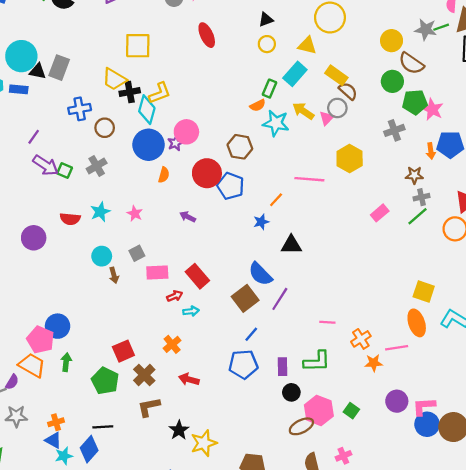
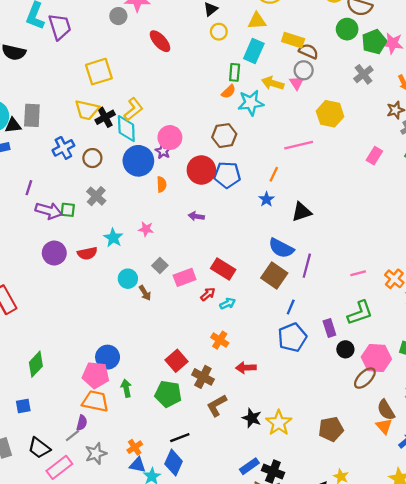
purple circle: (34, 238) -> (54, 253), moved

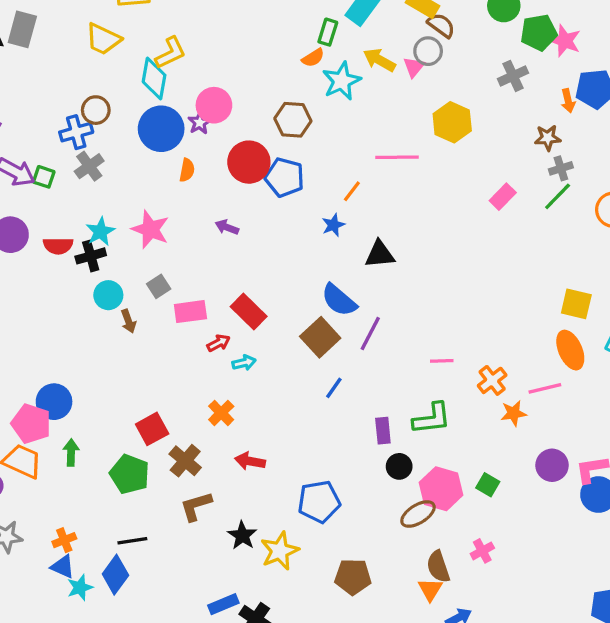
cyan star: (251, 103) -> (342, 81), turned -30
black cross: (105, 117) -> (91, 256), moved
blue cross: (63, 148) -> (76, 132), moved
pink star: (146, 229) -> (150, 229), size x1.6
blue pentagon: (292, 337) -> (319, 502), moved

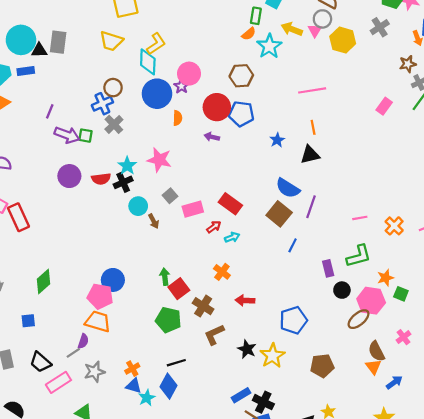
yellow hexagon: (452, 122) -> (343, 40), moved
orange line: (352, 191) -> (313, 127), moved, turned -40
purple arrow: (227, 227) -> (212, 137), moved
orange star: (513, 413) -> (385, 278), moved
green arrow: (71, 452) -> (165, 277), moved

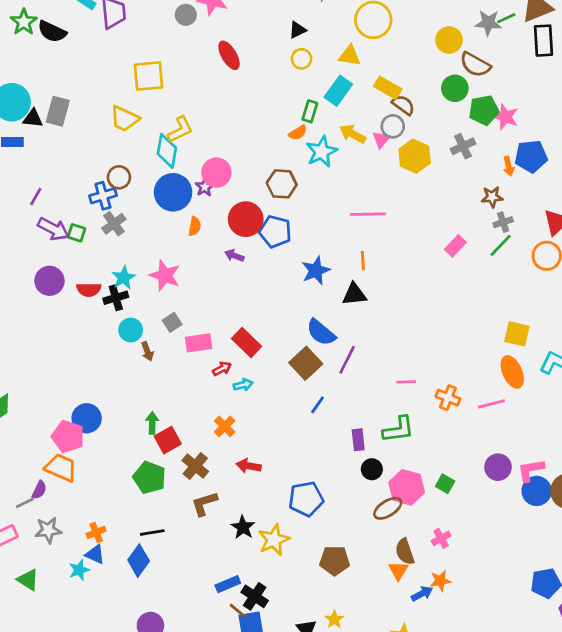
blue star: (277, 140) -> (316, 271), size x1.5
orange cross: (394, 226) -> (448, 398), turned -30
orange star: (385, 278) -> (440, 581), moved
cyan star: (147, 398) -> (79, 570), moved

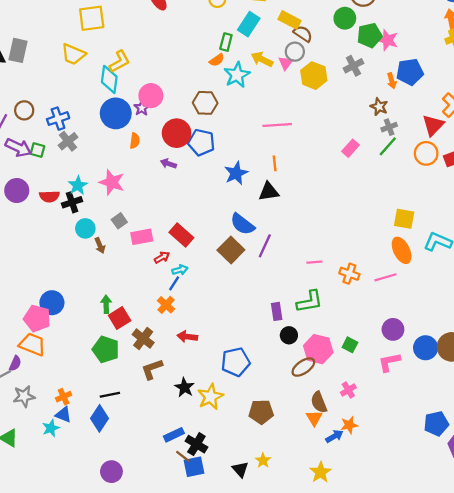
brown circle: (119, 177) -> (24, 110), moved
brown star: (492, 197) -> (379, 107), turned 30
blue line: (317, 405) -> (174, 283), moved
pink L-shape: (531, 470) -> (389, 362), moved

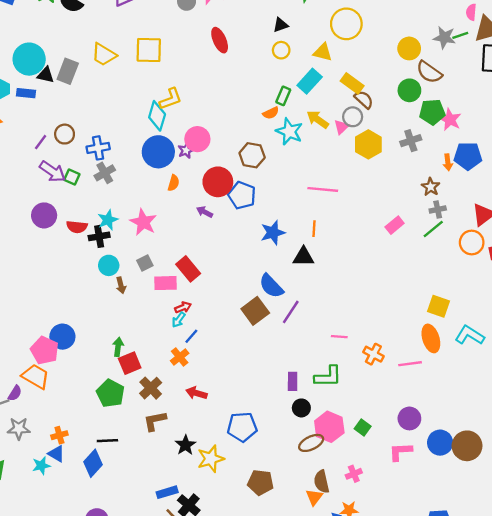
yellow trapezoid: (73, 54) -> (104, 55), moved
cyan star: (237, 75) -> (289, 131), turned -30
red rectangle: (181, 235) -> (188, 269), moved
cyan arrow: (180, 270) -> (179, 320), moved, turned 133

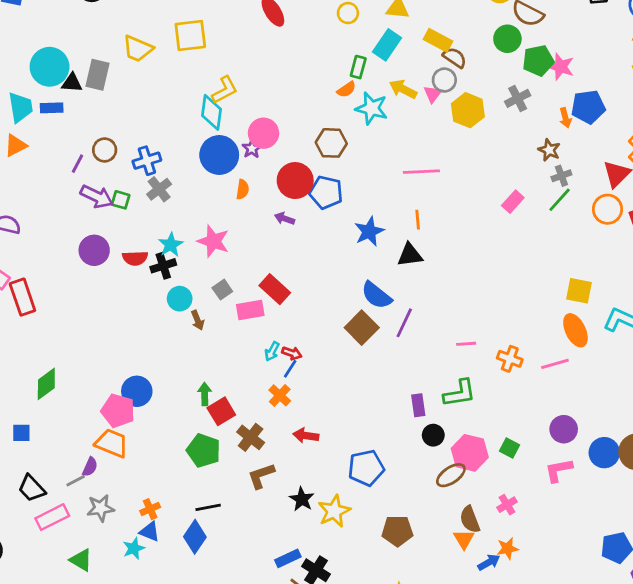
red arrow: (183, 307) -> (292, 353), moved, turned 49

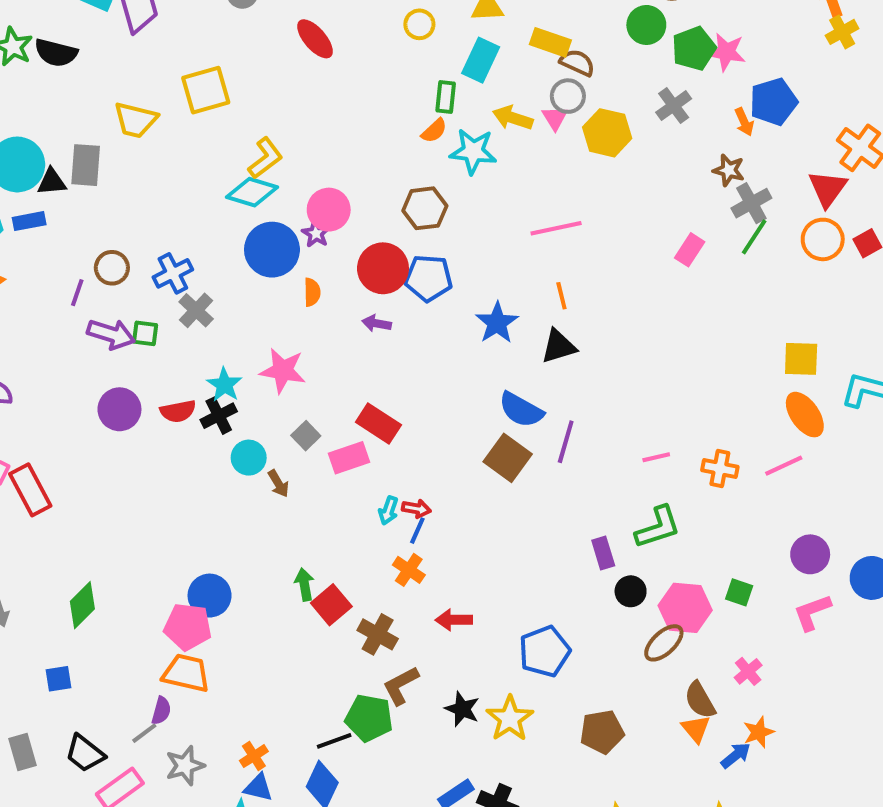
cyan diamond: (212, 112) -> (252, 192), turned -72
gray cross: (561, 176) -> (751, 203), size x1.4
green pentagon: (204, 451) -> (369, 718), moved

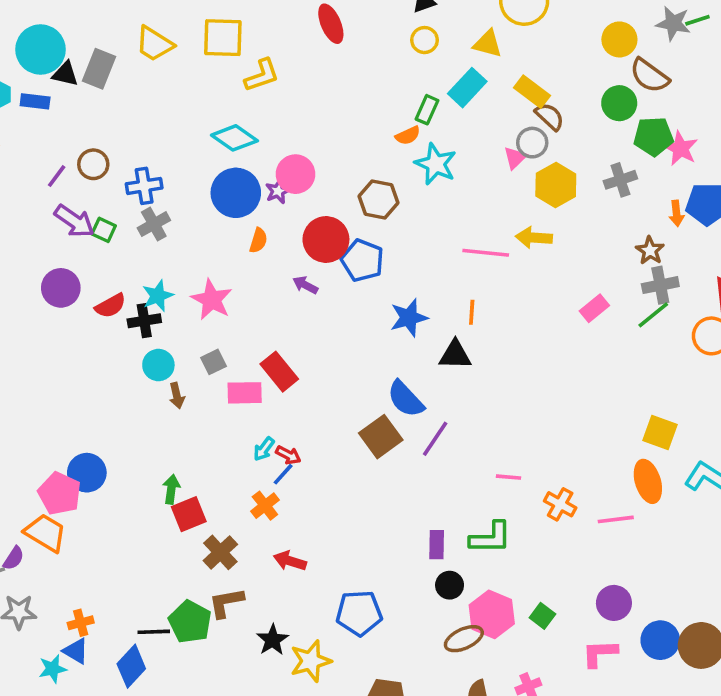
yellow arrow: (513, 118) -> (534, 238), moved, turned -32
yellow L-shape: (265, 158) -> (262, 75), moved
red semicircle: (178, 411) -> (110, 306), turned -36

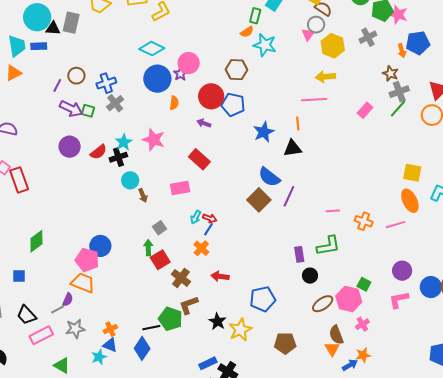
pink line: (486, 253) -> (314, 100), moved
gray square: (214, 362) -> (160, 228), moved
red rectangle: (279, 372) -> (199, 159), moved
pink hexagon: (492, 614) -> (349, 299), moved

